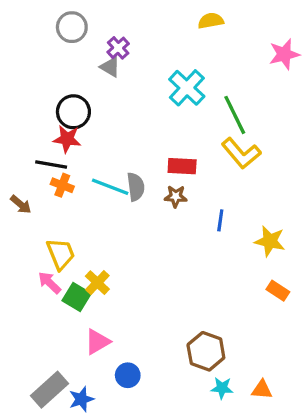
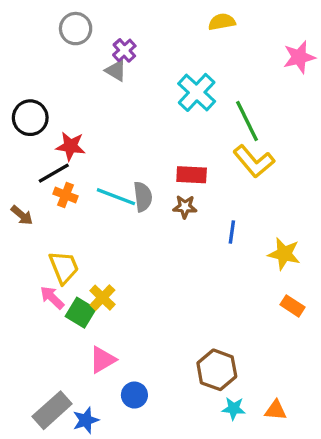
black circle: (73, 112) -> (30, 118), moved
black line: (51, 164) -> (54, 173), turned -40

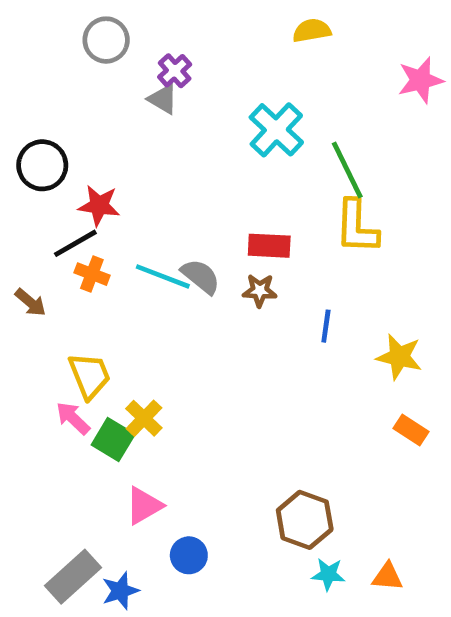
yellow L-shape: (254, 161) -> (357, 227), turned 42
gray semicircle: (143, 197) -> (201, 276), turned -44

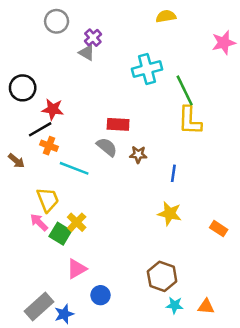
cyan cross: (276, 130) -> (147, 69), turned 32
red rectangle: (269, 246) -> (118, 124), moved
cyan line: (163, 276) -> (74, 168), moved
yellow star: (399, 357) -> (170, 214), moved

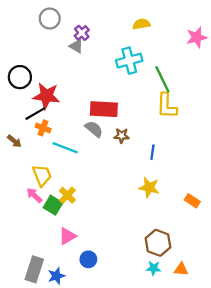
yellow semicircle: (166, 16) -> (141, 24), moved
red star: (53, 109) -> (46, 96), size x1.4
red rectangle: (118, 124) -> (104, 109), size x1.4
brown hexagon: (162, 276) -> (158, 243), moved
gray rectangle: (39, 307) -> (34, 269), turned -30

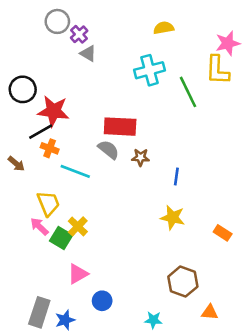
purple cross: (82, 33) -> (79, 34), moved
yellow L-shape: (167, 106) -> (217, 70), moved
cyan star: (154, 268) -> (153, 320), moved

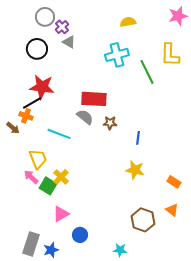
pink star: (228, 43) -> (178, 16), moved
black circle: (23, 89) -> (37, 49), moved
orange cross: (50, 148) -> (26, 116), moved
orange triangle: (210, 312) -> (172, 210), moved, turned 32

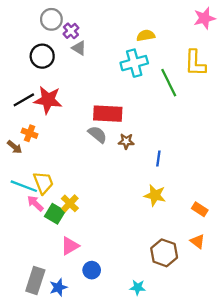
yellow semicircle: (128, 22) -> (146, 35), moved
black line: (32, 103) -> (24, 100), moved
cyan line: (59, 134) -> (24, 186), moved

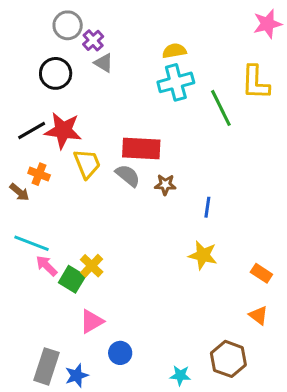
yellow semicircle: (146, 35) -> (174, 51), moved
yellow trapezoid: (43, 183) -> (87, 164), moved
brown hexagon: (164, 253) -> (228, 359), moved

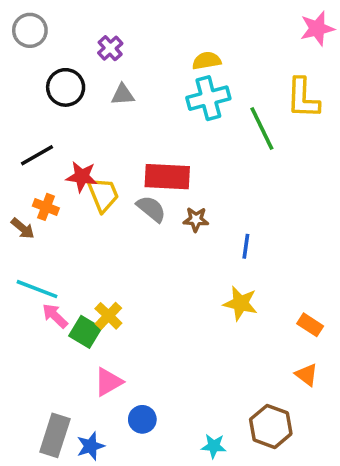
gray circle: (68, 25) -> (30, 30), moved
gray triangle: (104, 63) -> (123, 95), moved, turned -35
red star: (63, 131) -> (82, 177), moved, size x0.7

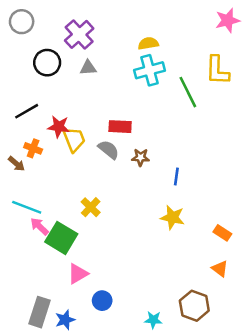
purple cross: (110, 48) -> (79, 34), size x1.6
red rectangle: (167, 177) -> (120, 127), size x0.7
yellow cross: (108, 316) -> (91, 207), moved
green square: (85, 332) -> (61, 238), size x1.4

